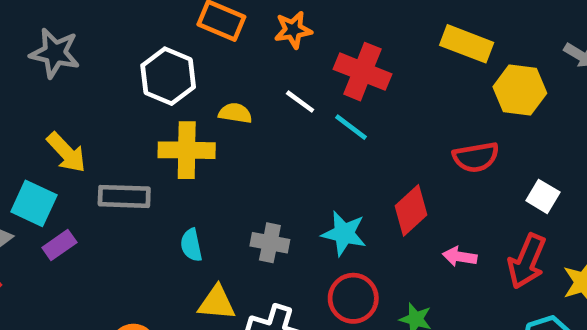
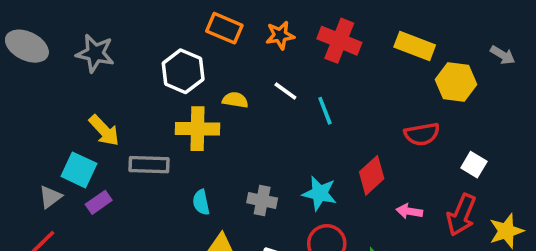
red cross: (362, 72) -> (339, 41), moved
cyan line: (351, 127) -> (325, 111), turned 32

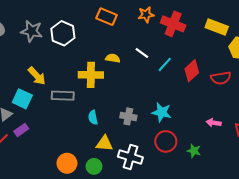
orange star: (280, 35) -> (146, 15), moved
white hexagon: (183, 71) -> (63, 33), moved
cyan line: (325, 111) -> (165, 64), turned 63
red diamond: (372, 175) -> (192, 71), moved
purple rectangle: (99, 202) -> (21, 130), moved

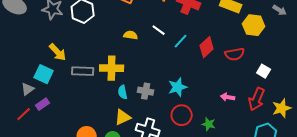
yellow cross: (91, 75) -> (112, 68), moved
cyan star: (162, 112) -> (178, 87), turned -30
cyan semicircle: (93, 118) -> (123, 92), moved
yellow triangle: (104, 143) -> (123, 117), turned -30

